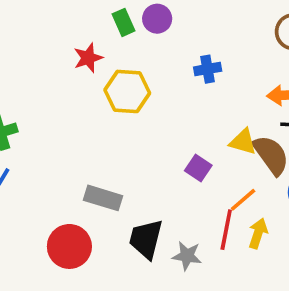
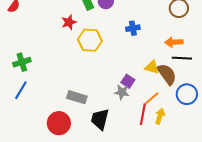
gray star: (187, 256) -> (122, 92), moved

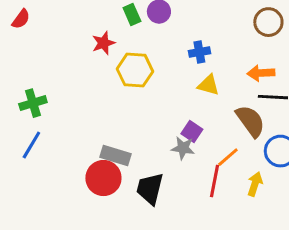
yellow triangle: (152, 67) -> (208, 85), moved
yellow arrow: (160, 116) -> (255, 184), moved
red circle: (59, 123) -> (103, 178), moved

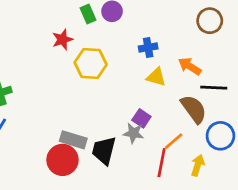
orange arrow: (261, 73) -> (190, 66), moved, turned 35
black trapezoid: (150, 189) -> (104, 151), moved

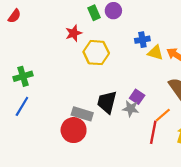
yellow triangle: (156, 77) -> (155, 53), moved
black trapezoid: (104, 151) -> (107, 102), moved

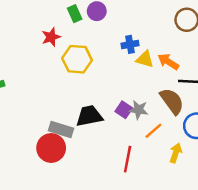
black trapezoid: (107, 102) -> (89, 116), turned 65
gray star: (131, 109) -> (139, 110), moved
red line: (153, 132) -> (128, 159), moved

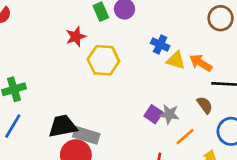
blue cross: (130, 44) -> (160, 44), turned 35
brown semicircle: (172, 101) -> (205, 105), size x0.6
black trapezoid: (89, 116) -> (63, 126), moved

